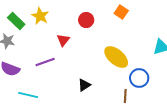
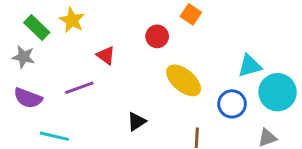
red circle: (86, 20) -> (157, 36), moved
red triangle: (63, 40) -> (106, 55), turned -32
blue circle: (139, 78) -> (232, 104), moved

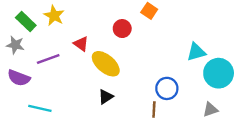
yellow ellipse: (184, 80) -> (106, 64), moved
purple line: (79, 88) -> (48, 59), moved
blue circle: (232, 104) -> (167, 88), moved

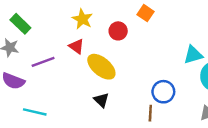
yellow star: (54, 16) -> (82, 19), moved
black triangle: (106, 97) -> (101, 100), turned -42

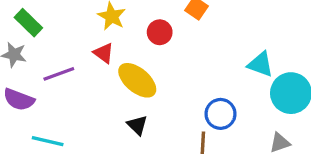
cyan triangle: (193, 55) -> (261, 64), turned 36

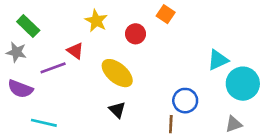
red triangle: (104, 53) -> (75, 51), moved
cyan triangle: (261, 64) -> (218, 60), turned -45

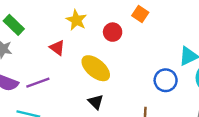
purple line: (53, 68) -> (38, 83), moved
blue circle: (185, 101) -> (166, 80), moved

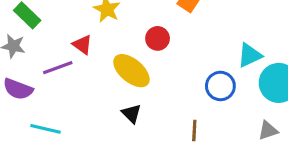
red circle: (113, 32) -> (158, 38), moved
purple line: (38, 83) -> (58, 68), moved

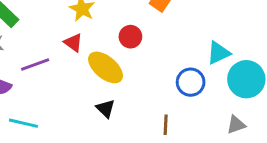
red triangle: (82, 45) -> (73, 43), moved

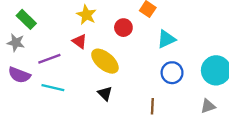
red circle: (130, 37) -> (123, 28), moved
cyan triangle: (218, 53) -> (166, 39), moved
cyan line: (23, 123) -> (53, 88), moved

